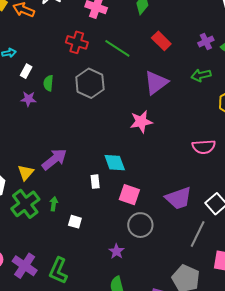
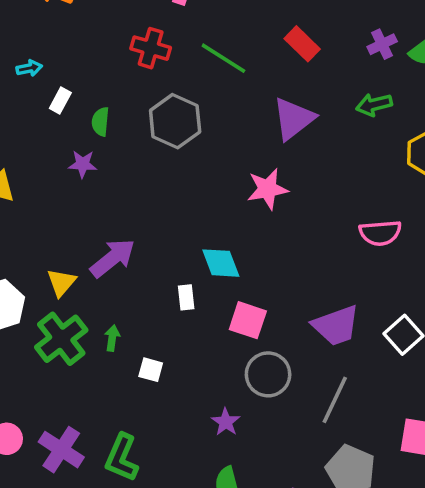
purple star: (28, 99) -> (83, 164), moved
gray line: (198, 234) -> (335, 400), moved

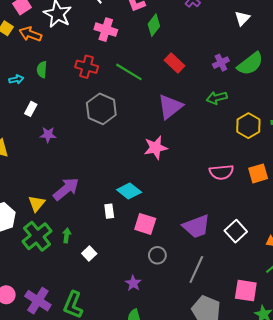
white rectangle: (60, 101) -> (31, 109), moved
green semicircle: (100, 122) -> (42, 70), moved
cyan diamond: (221, 263) -> (129, 191), turned -30
white square: (151, 370) -> (89, 254), turned 32
gray circle: (268, 374) -> (157, 255), size x0.7

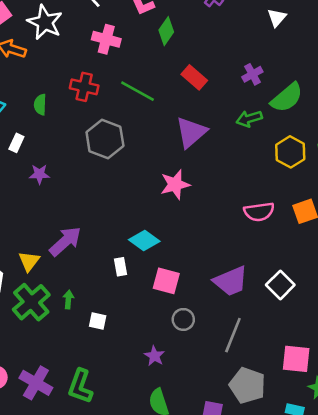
green semicircle: (250, 64) -> (287, 98), moved
green semicircle: (42, 70) -> (40, 105), moved
white square: (89, 254) -> (98, 321), turned -32

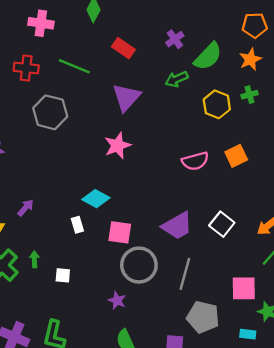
purple arrow: (65, 241) -> (26, 208), size x0.6
gray circle: (183, 319) -> (139, 265), size x1.8

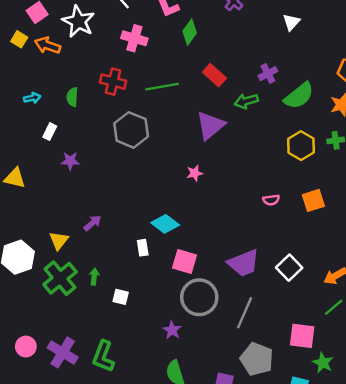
green line: (74, 66) -> (162, 87), turned -40
green arrow: (177, 79) -> (246, 101), moved
pink star: (118, 146) -> (195, 173), size x0.6
pink semicircle: (195, 161) -> (271, 200), size x0.6

